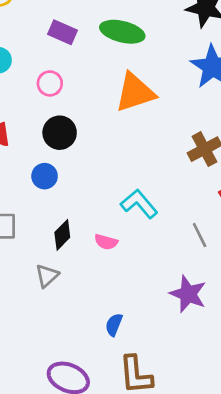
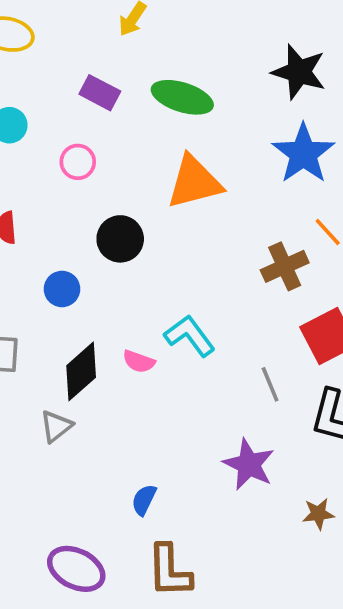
black circle: (60, 133) -> (120, 239), moved
black diamond: (62, 235) -> (81, 371), size x1.4
pink semicircle: (106, 242) -> (139, 362), moved

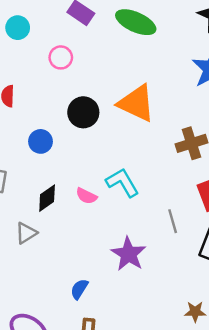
orange triangle: (194, 182) -> (136, 103), moved, turned 33
black diamond: (81, 371) -> (47, 198), size x0.7
purple star: (249, 464) -> (128, 254), moved

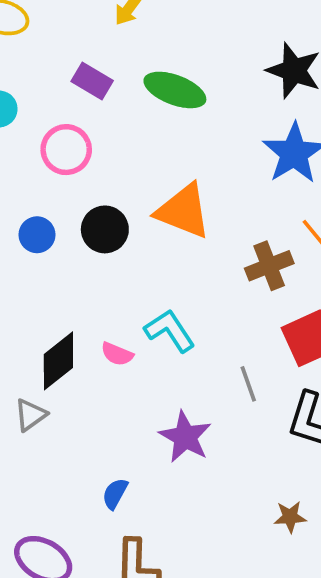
pink circle: (61, 57) -> (66, 150), size x1.4
blue circle: (40, 141) -> (37, 235), moved
black diamond: (47, 198) -> (58, 361), size x1.4

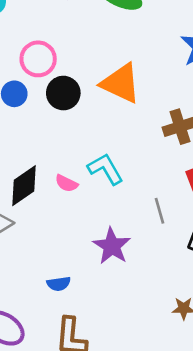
pink circle: (66, 150) -> (38, 59), moved
blue semicircle: (115, 494) -> (59, 284), turned -130

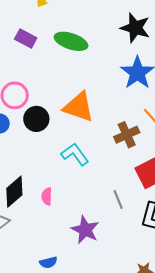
cyan L-shape: (105, 169) -> (75, 154), moved
pink semicircle: (66, 183) -> (47, 196), moved, turned 72

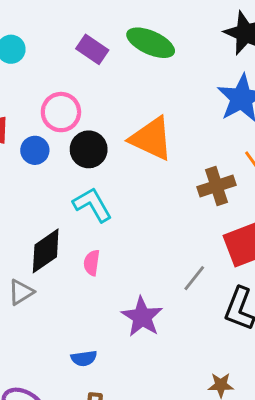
purple rectangle: (26, 38) -> (92, 49), moved
cyan L-shape: (75, 154) -> (92, 205), moved
gray line: (118, 199) -> (194, 278), turned 54

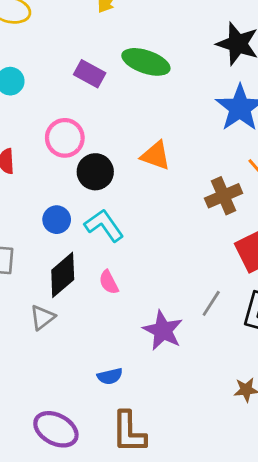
orange triangle: (151, 139) -> (156, 155), size x0.7
blue circle: (35, 150) -> (57, 220), moved
pink semicircle: (92, 263) -> (109, 282), turned -30
gray line: (194, 278) -> (211, 303), moved

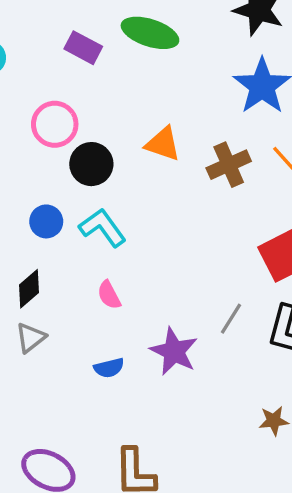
brown cross: (224, 196) -> (229, 165), moved
black diamond: (63, 275) -> (29, 289), moved, size x0.7
blue semicircle: (110, 376) -> (109, 368), moved

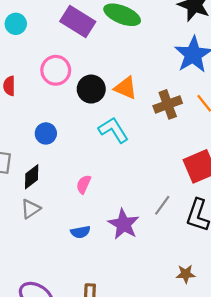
purple rectangle: (83, 48) -> (78, 21), size x1.4
black circle: (91, 164) -> (91, 89), moved
cyan L-shape: (103, 228) -> (113, 130), moved
pink semicircle: (109, 295) -> (84, 184), turned 48

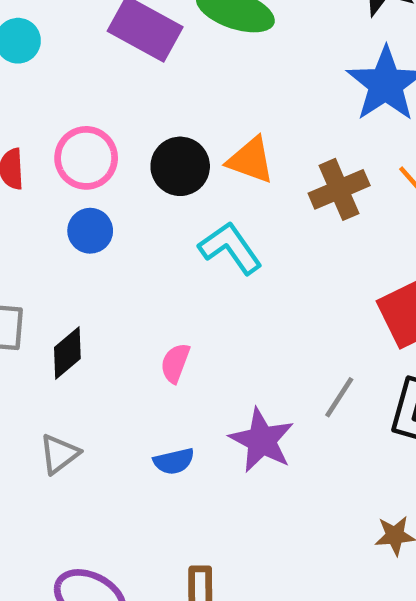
pink circle: (56, 70) -> (86, 158), moved
blue circle: (46, 133) -> (90, 231), moved
gray triangle: (30, 209) -> (59, 454), moved

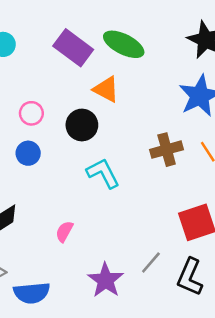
pink circle: (86, 158) -> (31, 113), size x0.7
orange triangle: (251, 160) -> (106, 89), moved
blue semicircle: (174, 461) -> (32, 293), moved, size x1.6

